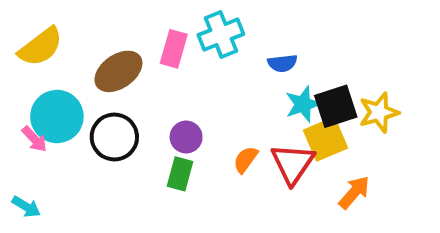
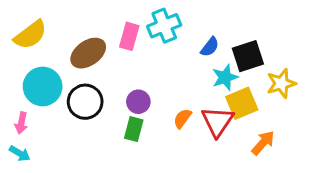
blue semicircle: (282, 63) -> (210, 47), turned -45
black square: (336, 106) -> (248, 56), moved
pink arrow: (34, 139) -> (21, 123), moved, turned 55

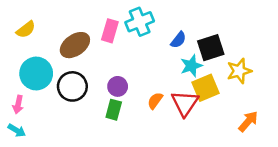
yellow semicircle: (30, 35) -> (26, 30), size x0.7
orange arrow: (263, 143) -> (248, 121), moved

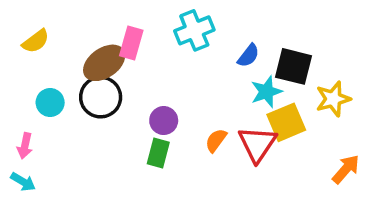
pink rectangle: (110, 31) -> (131, 43), moved
black square: (211, 48) -> (293, 66), turned 32
cyan circle: (36, 74) -> (50, 102), size x0.6
black circle: (72, 86) -> (101, 97), moved

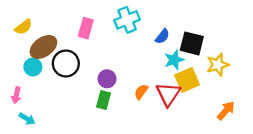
brown ellipse: (104, 63) -> (43, 47), moved
cyan arrow: (23, 182) -> (27, 119), moved

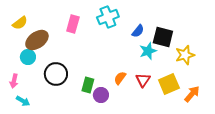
black circle: (66, 63) -> (56, 74), moved
purple circle: (107, 79) -> (101, 95), moved
yellow square: (187, 80) -> (169, 84), moved
red triangle: (168, 94) -> (143, 80), size x0.7

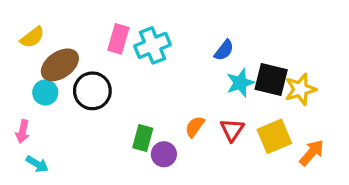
cyan cross: (108, 17) -> (152, 45), moved
black square: (163, 37) -> (271, 80), moved
black circle: (56, 74) -> (92, 91), moved

